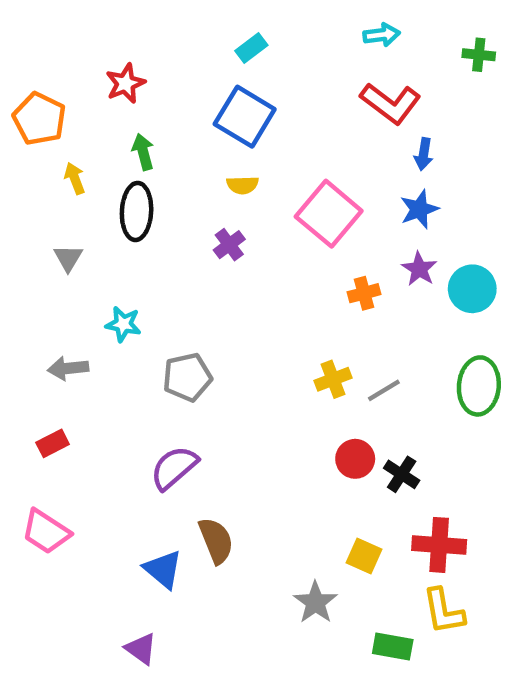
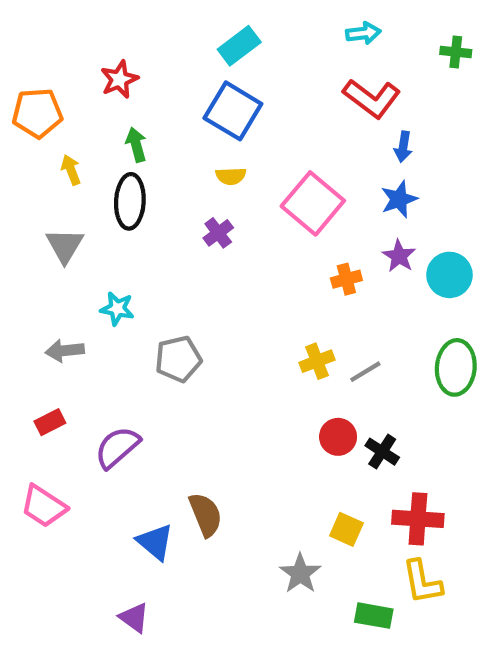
cyan rectangle: (251, 48) -> (239, 46), size x1.4
orange pentagon: (39, 119) -> (37, 113), turned -30
gray triangle: (68, 258) -> (65, 245), size x1.4
purple semicircle: (174, 468) -> (117, 447), moved

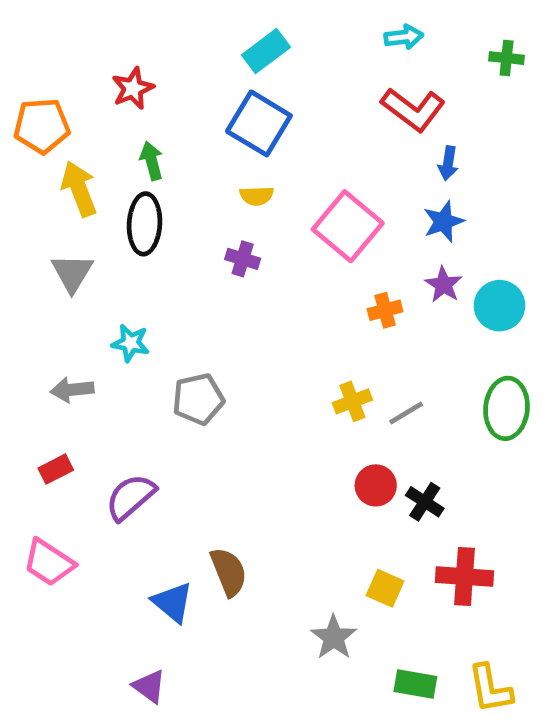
yellow arrow: (71, 170) -> (79, 189), size x1.6
purple cross: (218, 233) -> (243, 259), turned -36
yellow L-shape: (422, 582) -> (490, 689), moved

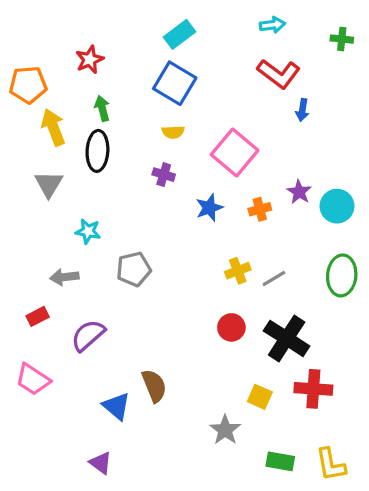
blue star: (443, 222) -> (209, 208), moved
gray arrow: (72, 390) -> (64, 277), moved
red circle: (376, 485) -> (231, 327), moved
black cross: (425, 502) -> (287, 338), size x1.8

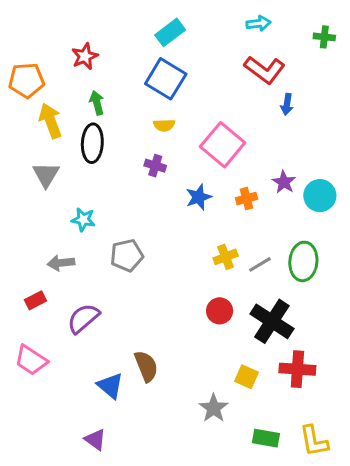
green ellipse: (342, 275) -> (303, 261), moved

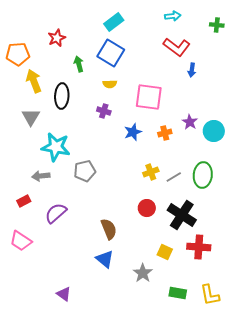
green arrow: (97, 103) -> (79, 64), moved
pink square: (223, 145) -> (149, 97), turned -32
cyan star: (83, 220) -> (56, 147), size x1.8
brown semicircle: (146, 366) -> (109, 229), moved
blue triangle: (110, 386) -> (105, 259), moved

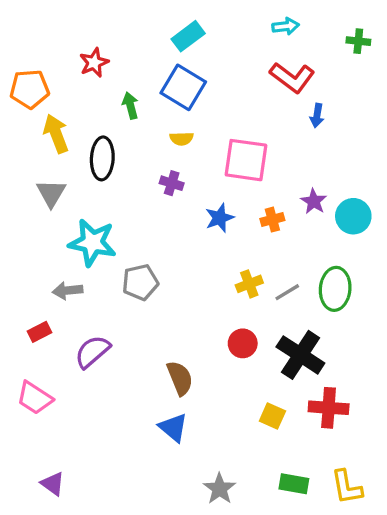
gray star: (143, 273) -> (220, 489), moved
purple triangle: (64, 294) -> (53, 484), moved

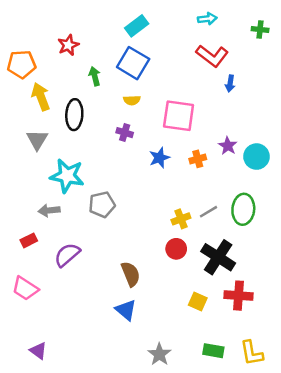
yellow cross: (249, 284) -> (181, 219), moved

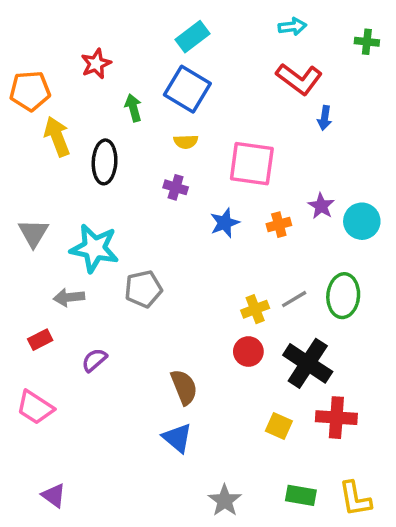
gray triangle: (37, 140) -> (33, 233), moved
purple semicircle: (67, 255) -> (94, 360), size x0.7

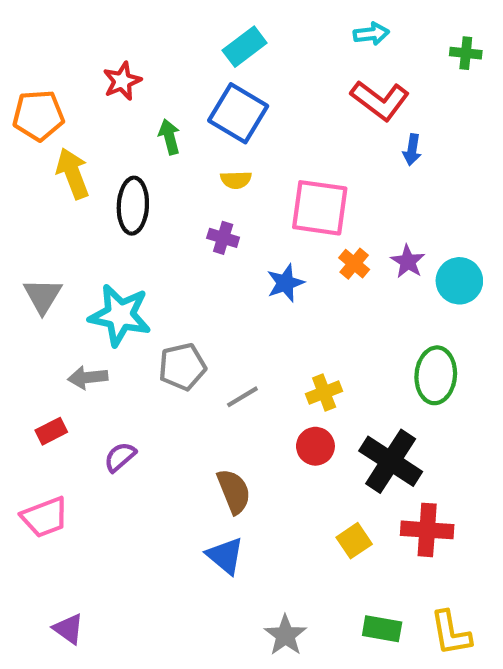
orange cross: (279, 225) -> (354, 264), moved, turned -35
gray line: (294, 299) -> (242, 397), moved
pink trapezoid: (35, 407) -> (45, 517), turned -54
yellow square: (279, 426) -> (354, 541), turned 32

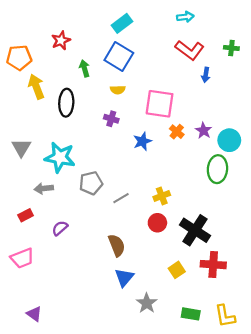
green cross: (466, 53) -> (231, 48), moved
green ellipse: (436, 375) -> (217, 169), moved
blue triangle: (225, 556) -> (124, 277), moved, turned 30
gray star: (285, 635) -> (147, 303), moved

